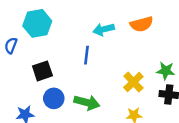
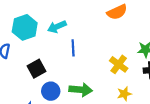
cyan arrow: (104, 29) -> (57, 27), moved

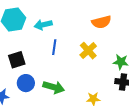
yellow cross: (119, 64) -> (88, 51), moved

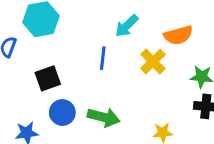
orange semicircle: (101, 22) -> (178, 35), moved
cyan arrow: (43, 25) -> (127, 26), moved, turned -30

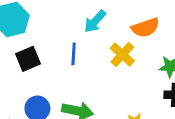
black square: (48, 78) -> (28, 59), moved

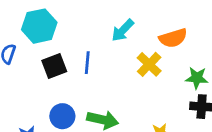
blue line: (74, 54) -> (87, 63), moved

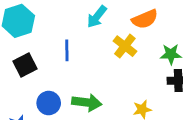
black square: (54, 66) -> (25, 65), moved

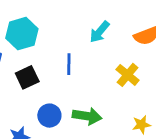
yellow cross: (125, 46) -> (128, 75), moved

